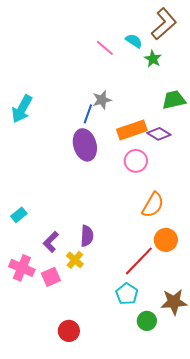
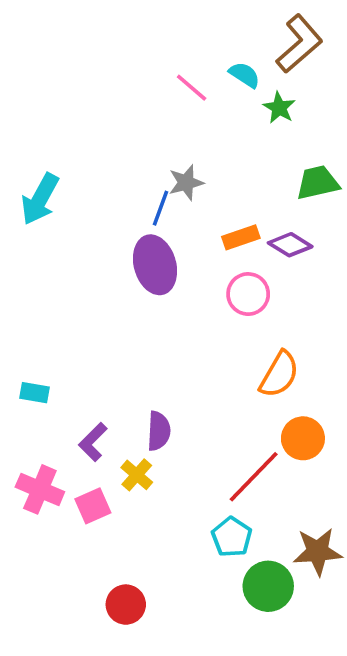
orange rectangle: (132, 130) -> (241, 237), size x0.7
cyan rectangle: (19, 215) -> (34, 393), turned 49
green circle: (147, 321) -> (268, 586), size x1.4

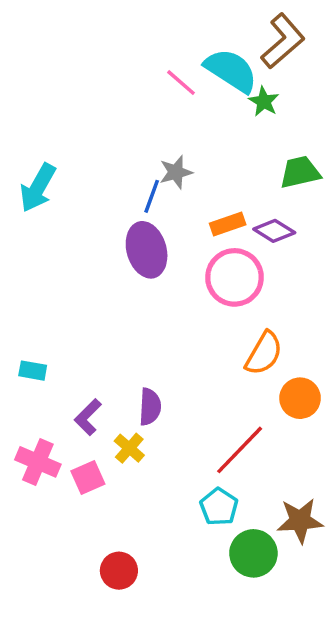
cyan semicircle: (244, 75) -> (231, 70), size x1.8
pink circle: (248, 294) -> (234, 277), size x1.4
orange circle: (303, 438) -> (300, 398), moved

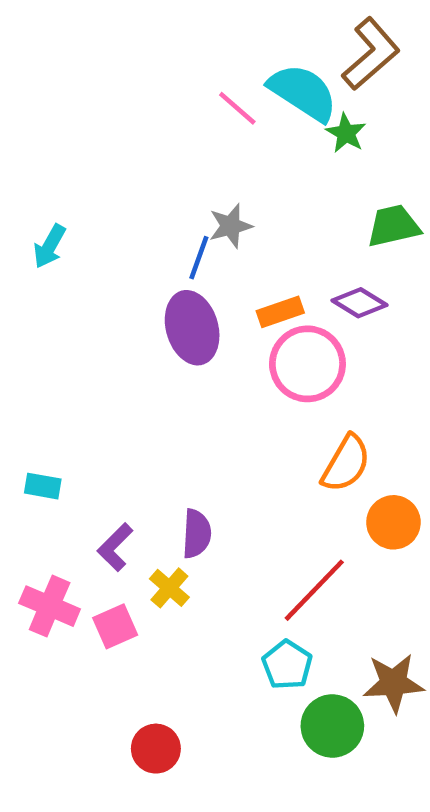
cyan arrow: (38, 188) -> (50, 246), size x0.7
orange rectangle: (228, 224) -> (280, 312), moved

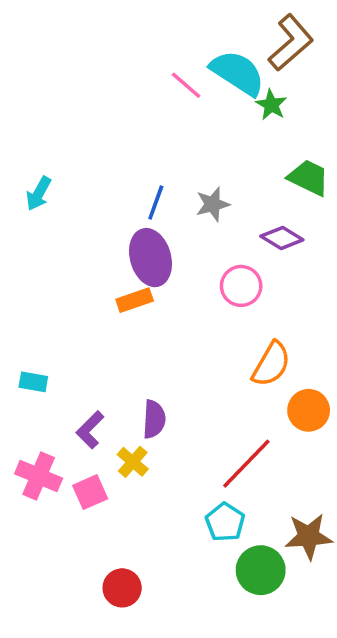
gray star: (231, 226) -> (213, 204), moved
green trapezoid: (393, 226) -> (309, 178), turned 39
orange rectangle: (280, 312) -> (135, 300), moved
pink circle: (307, 364) -> (241, 286), size x0.7

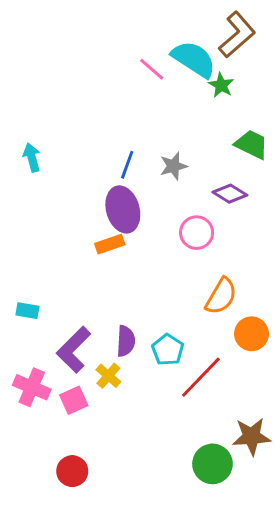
cyan arrow: (39, 194) -> (32, 157), turned 136
purple L-shape: (90, 430) -> (74, 350), size x1.5
cyan pentagon: (225, 522) -> (168, 350), moved
red circle: (122, 588) -> (72, 471), moved

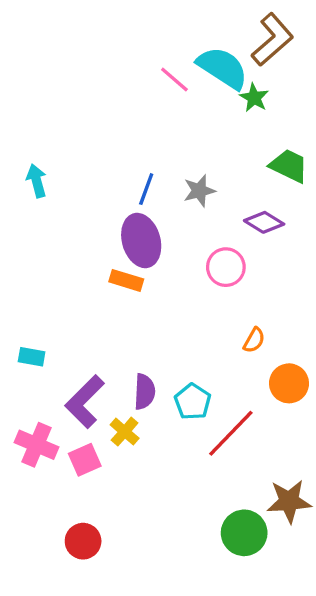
orange rectangle: (110, 244) -> (126, 280), turned 36
orange semicircle: (221, 296) -> (254, 340), size x0.6

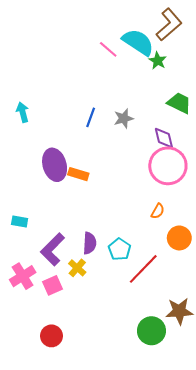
purple diamond: (264, 222) -> (164, 138), turned 45
purple ellipse: (141, 241) -> (55, 165), moved
pink circle: (226, 267) -> (168, 166), moved, size x1.6
pink cross: (37, 445) -> (23, 276), turned 35

